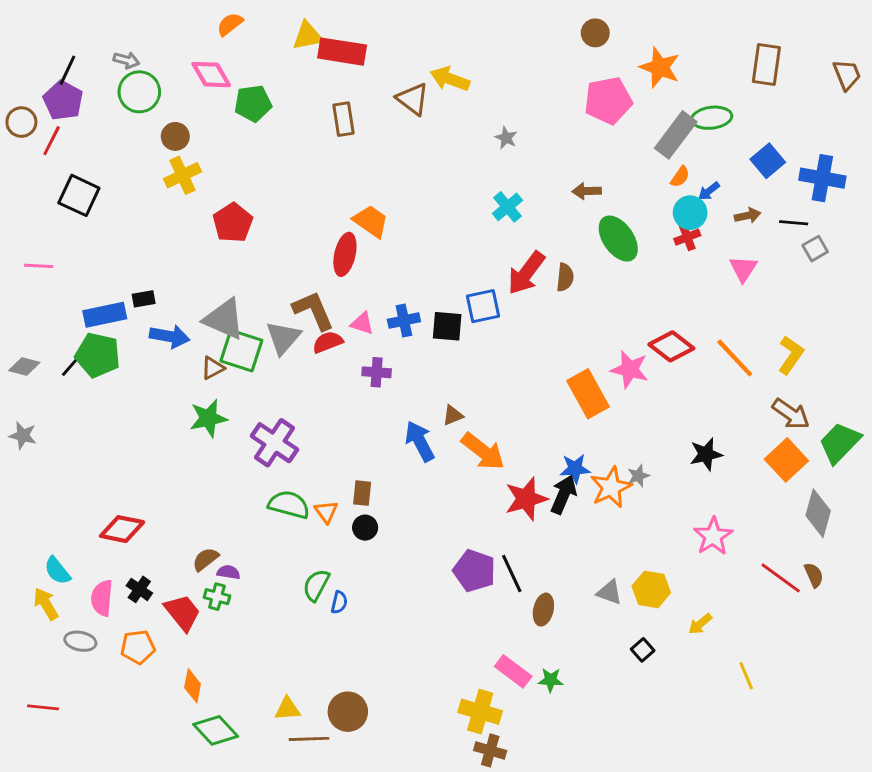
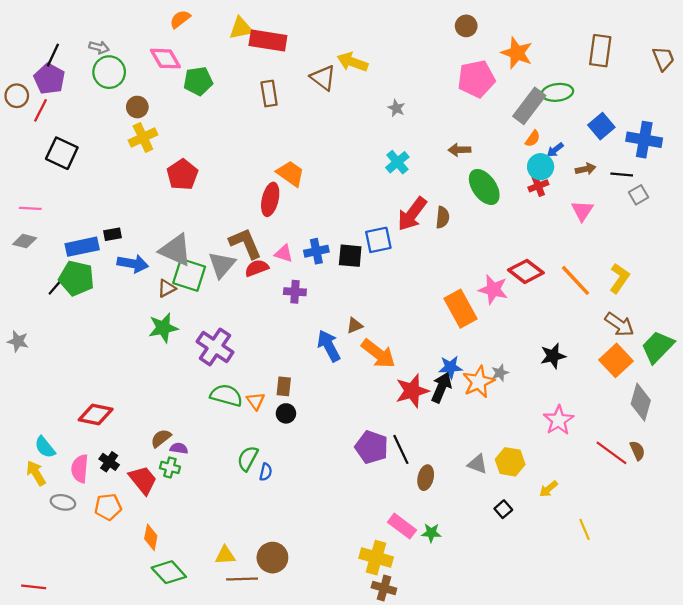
gray diamond: (24, 367) -> (25, 241), moved
red line: (43, 707) -> (34, 587), moved

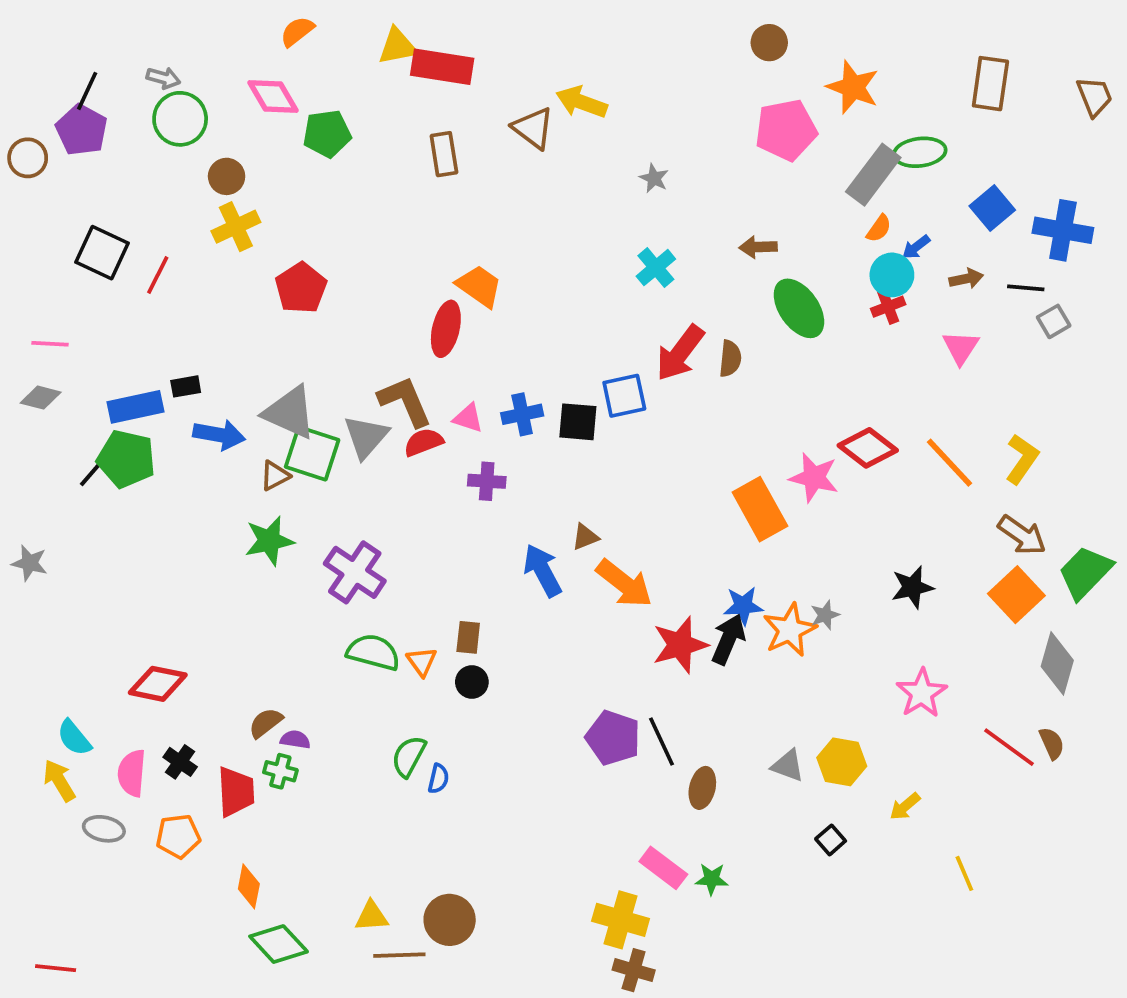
red line: (40, 110) -> (158, 275), moved
red trapezoid: (143, 480) -> (236, 792), turned 36

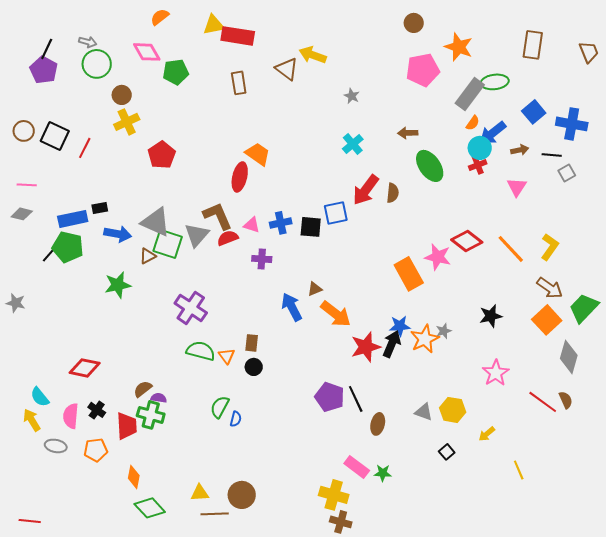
brown circle: (28, 158) -> (24, 131), moved
blue arrow: (916, 247) -> (493, 133), size x1.8
green star: (269, 541) -> (118, 285), moved
green cross: (280, 771) -> (151, 415), size x1.5

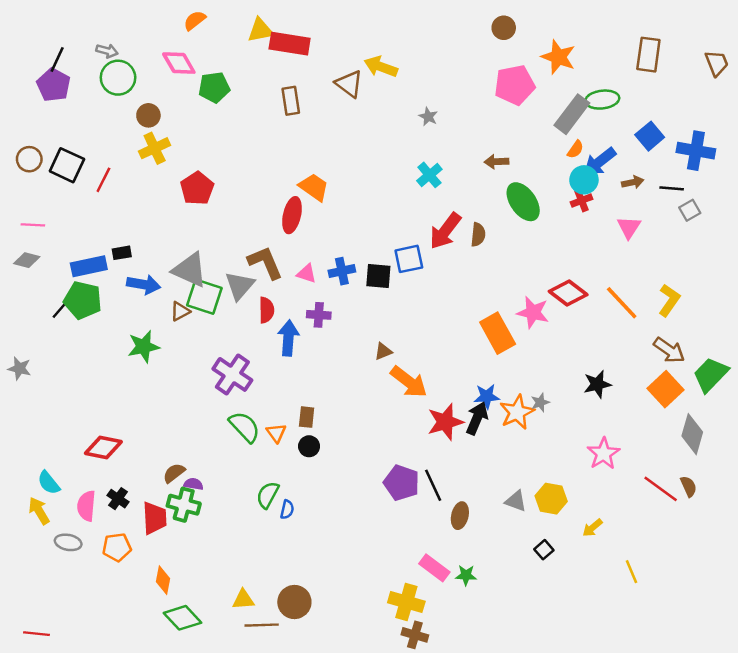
red semicircle: (228, 238) -> (266, 310), moved, turned 110
blue arrow: (292, 307) -> (288, 338), moved, turned 32
green semicircle: (201, 351) -> (245, 427), turned 32

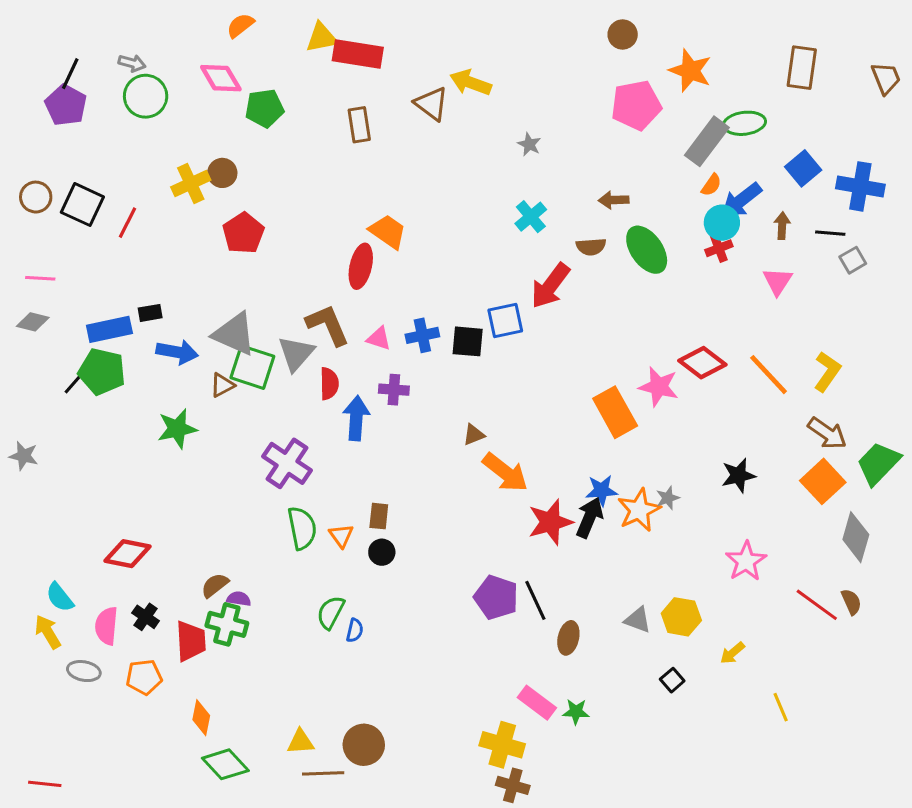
brown circle: (148, 115) -> (222, 173), moved
brown arrow: (633, 182) -> (782, 226), turned -75
brown semicircle: (478, 235) -> (591, 247), moved, turned 80
green semicircle: (245, 427) -> (302, 528), turned 32

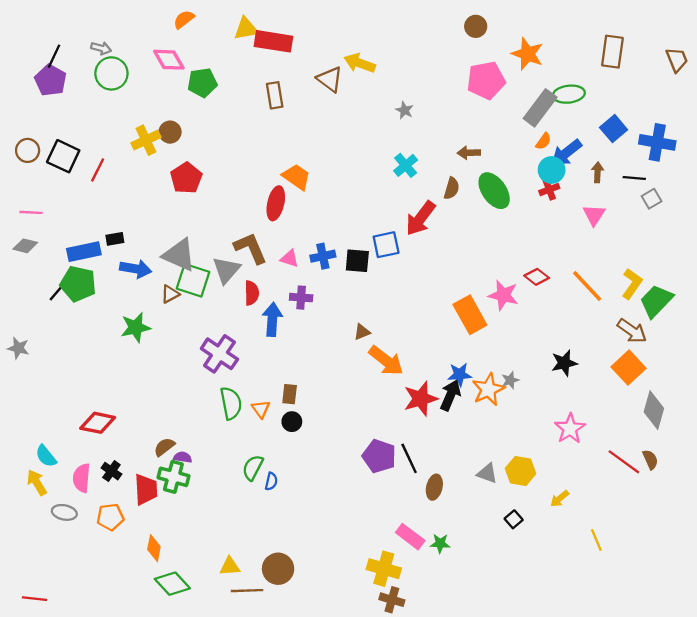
brown semicircle: (591, 247) -> (452, 188), turned -70
red diamond: (702, 363) -> (537, 277), size x0.7
green trapezoid: (878, 463) -> (656, 301), moved

